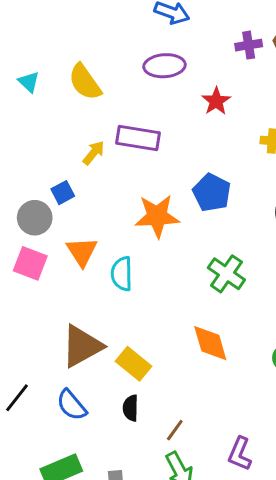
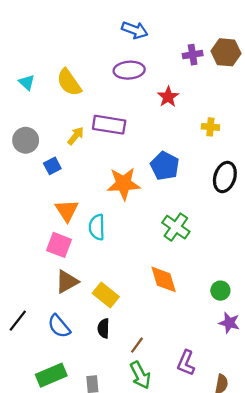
gray circle: (35, 218) -> (26, 140), moved
pink square: (30, 263) -> (59, 245), moved
brown triangle: (82, 346) -> (67, 282), size x0.7

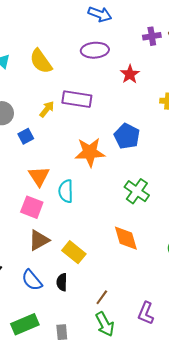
black semicircle: (104, 328) -> (62, 282), moved

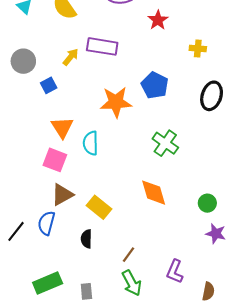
blue semicircle: (32, 280) -> (46, 223), moved, turned 55

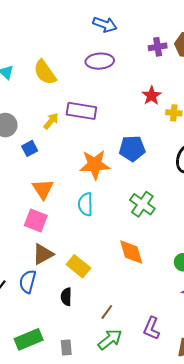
red star: (158, 20) -> (152, 96), moved
blue pentagon: (155, 85) -> (132, 148), turned -30
cyan semicircle: (91, 143) -> (86, 204), moved
green arrow: (132, 283) -> (110, 339), turned -100

